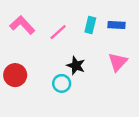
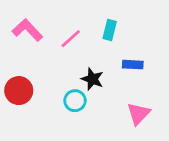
blue rectangle: (117, 25) -> (133, 65), moved
pink triangle: (118, 62) -> (138, 114), moved

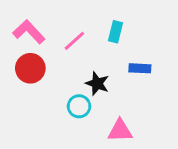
red circle: (19, 91) -> (30, 68), moved
pink triangle: (138, 114) -> (120, 131), moved, turned 45

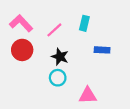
black star: (97, 83) -> (60, 57), moved

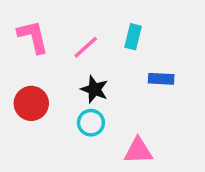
pink L-shape: (21, 23) -> (33, 37), turned 30
red circle: (22, 50) -> (31, 103), moved

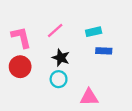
pink L-shape: (33, 37) -> (21, 37), moved
cyan rectangle: (133, 37) -> (94, 32), moved, turned 63

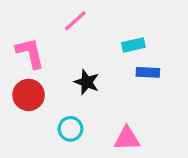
pink line: (55, 31) -> (75, 21), moved
cyan circle: (59, 79) -> (70, 129), moved

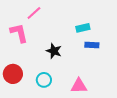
pink line: (75, 21) -> (34, 13), moved
red circle: (29, 95) -> (13, 74), moved

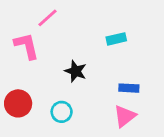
blue rectangle: (92, 45) -> (129, 88), moved
pink triangle: (79, 86) -> (125, 116), moved, turned -36

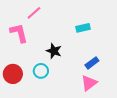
blue rectangle: (129, 88) -> (92, 63), turned -40
cyan circle: (62, 112) -> (41, 71), moved

